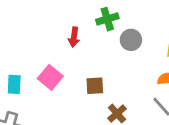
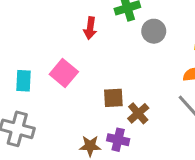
brown square: (95, 86) -> (113, 98), moved

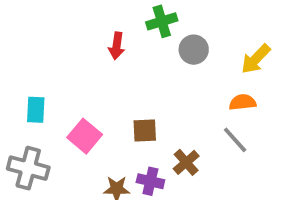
pink square: (64, 73) -> (85, 136), moved
brown cross: (138, 113) -> (186, 162), moved

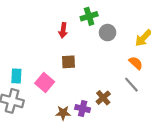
orange semicircle: (243, 102) -> (136, 63), turned 48
cyan rectangle: (36, 110) -> (16, 76), moved
brown square: (145, 130) -> (68, 62), moved

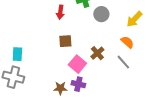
pink square: (45, 82) -> (77, 64), moved
brown cross: (103, 98) -> (97, 53), moved

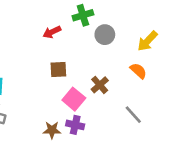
red arrow: (60, 12) -> (52, 32), turned 56
gray line: (123, 62) -> (133, 115), moved

